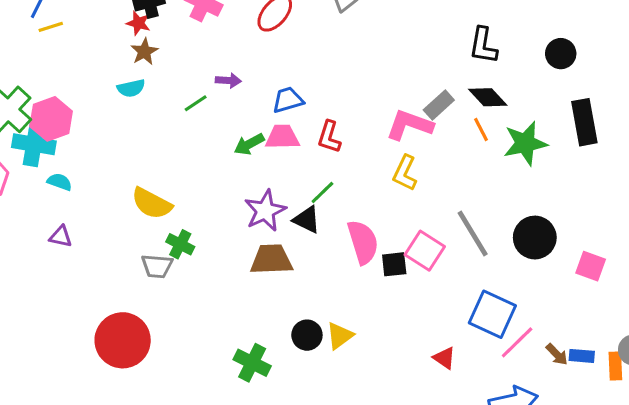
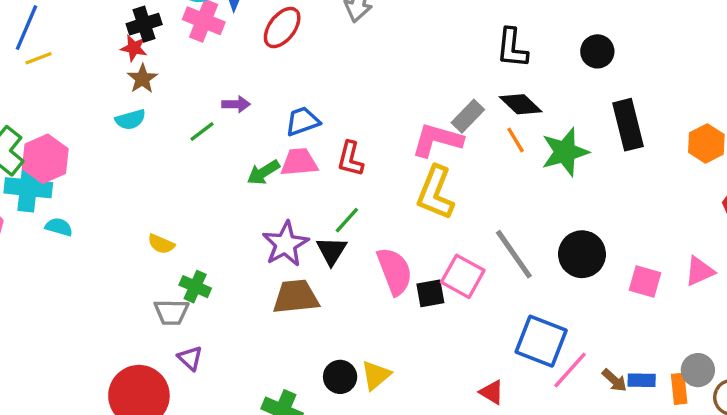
yellow L-shape: (405, 173) -> (435, 193), size x1.4
yellow semicircle: (152, 203) -> (161, 244), size x0.6
black triangle: (307, 220) -> (332, 251), turned 40
purple triangle: (61, 236) -> (190, 358), moved, turned 35

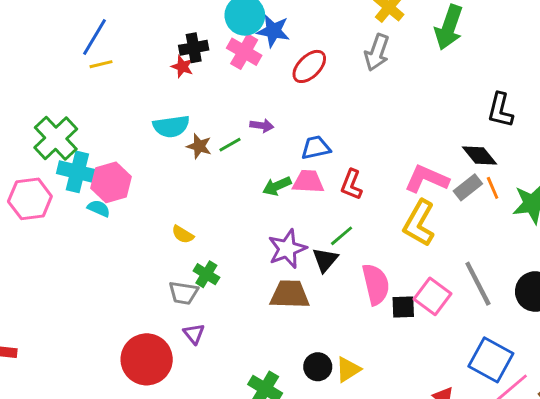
brown star: (142, 79) -> (199, 146), moved, turned -30
black diamond: (521, 104) -> (479, 155), moved
gray rectangle: (468, 116) -> (468, 187), moved
cyan semicircle: (130, 120) -> (171, 126), size x1.4
pink hexagon: (45, 159) -> (111, 182), moved

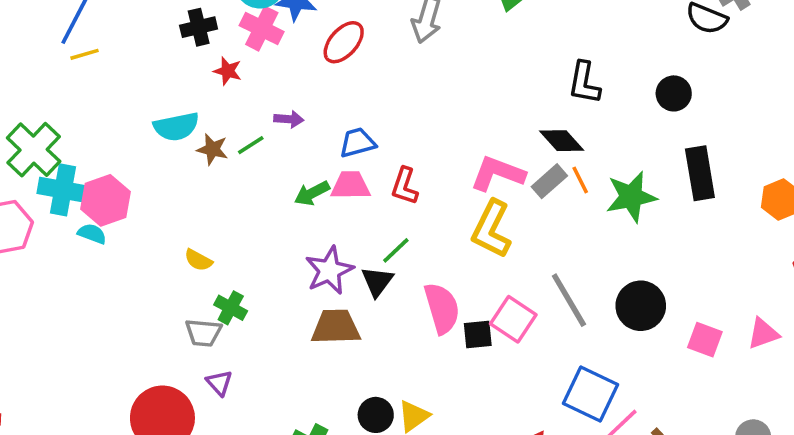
red star: (182, 67) -> (228, 71), moved

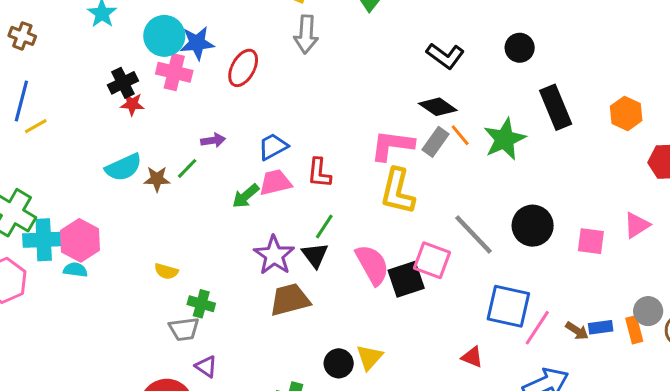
red star: (228, 71) -> (132, 104), moved
black L-shape: (584, 83) -> (445, 56), turned -51
black square: (478, 334) -> (406, 279), size x1.4

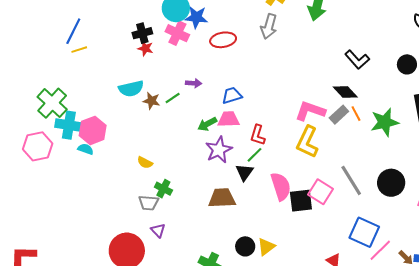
red ellipse: (243, 68) -> (223, 40), turned 40
red L-shape: (319, 173) -> (258, 135), moved
purple star: (274, 255) -> (219, 150), moved

